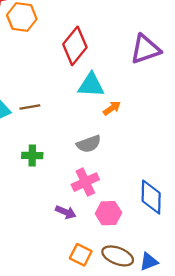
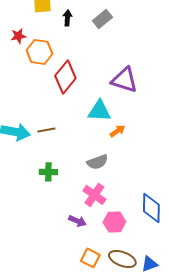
red diamond: (75, 46) -> (65, 77), moved
purple triangle: (145, 49) -> (124, 80), moved, turned 36
pink cross: (85, 182) -> (94, 195), turned -30

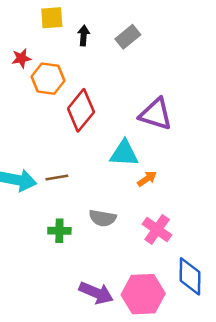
gray semicircle: (97, 162) -> (103, 218), moved, turned 30
pink cross: (94, 195) -> (157, 229), moved
purple arrow: (77, 221) -> (96, 293), size x1.5
pink hexagon: (114, 222) -> (143, 294), size x1.5

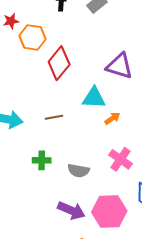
brown line: (57, 177) -> (54, 117), moved
gray semicircle: (103, 218) -> (79, 171), moved

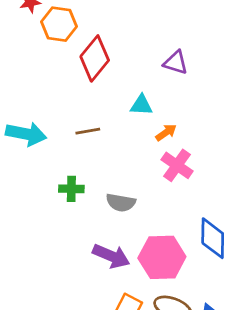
purple triangle: (119, 66) -> (176, 63), size x0.7
cyan triangle: (94, 98) -> (141, 105), size x0.7
pink cross: (121, 159) -> (177, 165), moved

